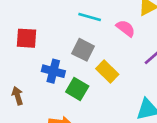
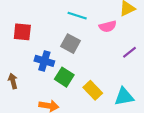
pink semicircle: (126, 28) -> (108, 26), turned 126
yellow rectangle: (107, 72) -> (93, 90), moved

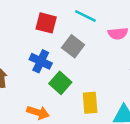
red square: (22, 32) -> (46, 23), moved
yellow rectangle: (93, 90) -> (90, 103), turned 30

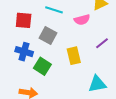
yellow rectangle: (90, 103) -> (74, 56), moved

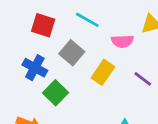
purple line: (102, 43) -> (143, 79), turned 64
yellow rectangle: (74, 56) -> (103, 72), moved, turned 36

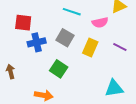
red square: (43, 25) -> (23, 23), moved
blue cross: (35, 68) -> (37, 42), moved, turned -30

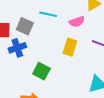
gray square: (65, 38) -> (25, 26), moved

